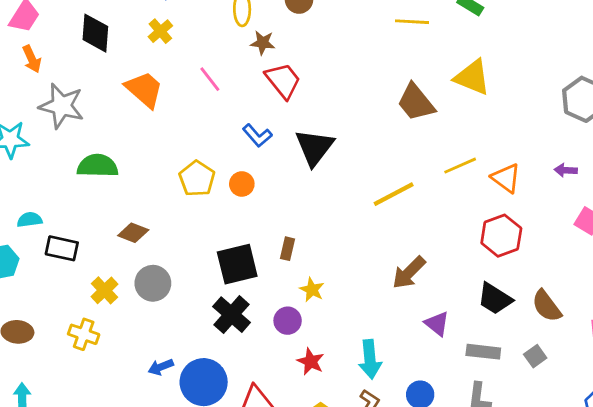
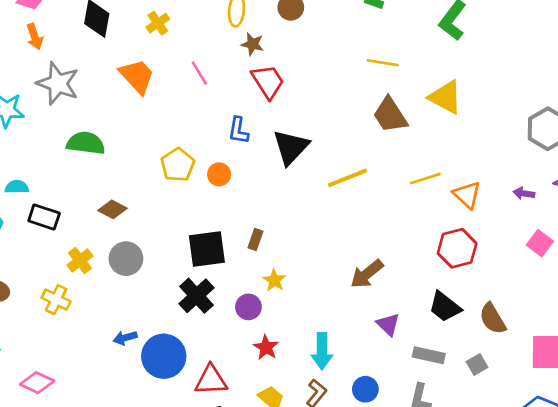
yellow line: (412, 22) -> (383, 63), moved
blue L-shape: (257, 135) -> (238, 130), turned 44
yellow line: (394, 194) -> (348, 178), moved

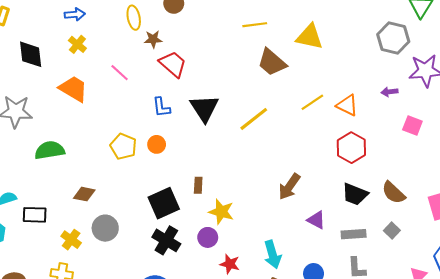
yellow star: (274, 280) -> (221, 212), size x1.4

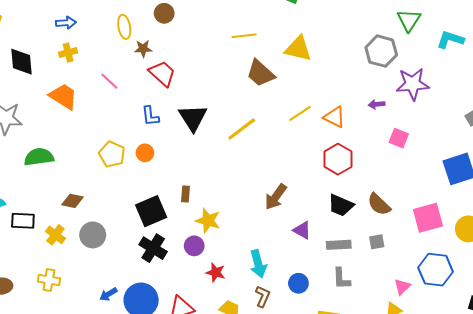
yellow cross: (77, 44) -> (68, 53), turned 36
gray square: (392, 230) -> (377, 242), turned 35
yellow cross: (71, 240) -> (55, 235), moved

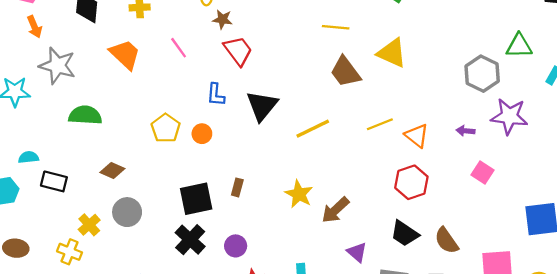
green triangle: (409, 20) -> (519, 46), turned 45
yellow star: (208, 221) -> (299, 194), moved
yellow cross: (55, 235) -> (89, 225), moved

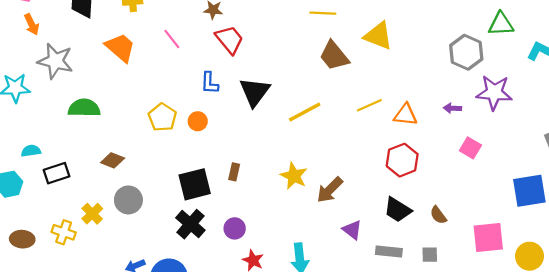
orange triangle: (417, 136) -> (405, 115), turned -30
black rectangle: (54, 181) -> (57, 173), turned -30
brown semicircle: (446, 241) -> (438, 215), size x0.7
yellow cross: (70, 252) -> (64, 232), moved

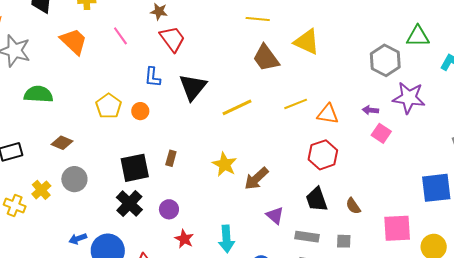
pink square: (470, 148) -> (381, 133), moved
black trapezoid: (398, 210) -> (317, 199), turned 36

